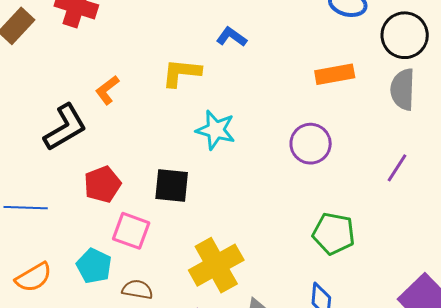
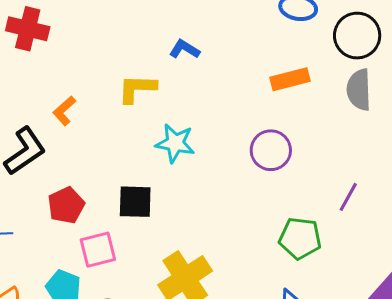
purple line: (397, 168) -> (348, 197), moved
pink square: (131, 231) -> (98, 250), turned -30

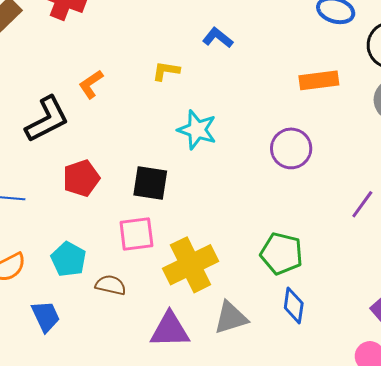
yellow L-shape: (137, 89) -> (166, 71), size x0.7
green pentagon: (300, 238) -> (281, 254), moved
pink square: (98, 250) -> (136, 234), moved

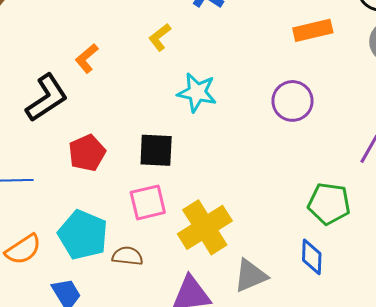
yellow L-shape: (166, 71) -> (160, 37), turned -40
green pentagon: (281, 254) -> (329, 204), moved
cyan pentagon: (69, 259) -> (83, 235), size x1.4

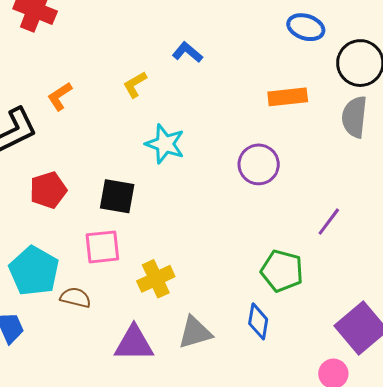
yellow cross: (205, 227) -> (156, 279), size x0.7

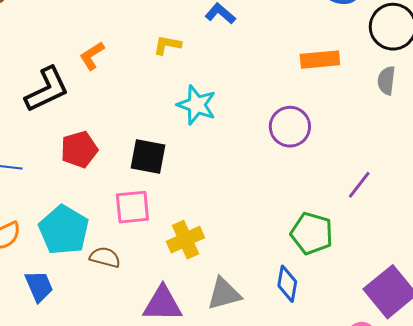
yellow L-shape: (135, 84) -> (167, 45), turned 40
gray semicircle: (354, 117) -> (386, 81), size x0.7

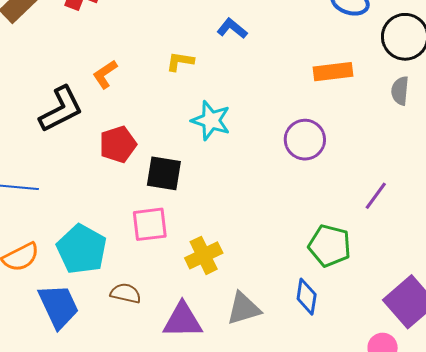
red pentagon: (79, 149) -> (118, 144), moved
brown semicircle: (105, 257) -> (126, 293), moved
blue trapezoid: (39, 286) -> (59, 306), size x1.4

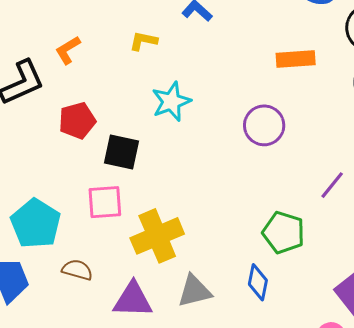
cyan star: (211, 120) -> (171, 102), turned 30
yellow cross: (204, 255) -> (157, 236), size x1.4

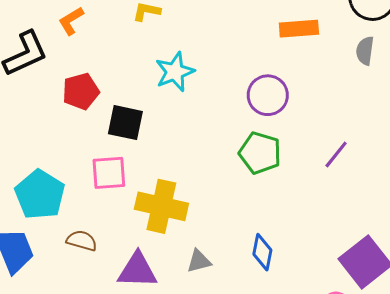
green pentagon: (284, 233) -> (260, 153), moved
yellow cross: (157, 236) -> (161, 206), turned 36
gray triangle: (194, 291) -> (199, 261), size x0.7

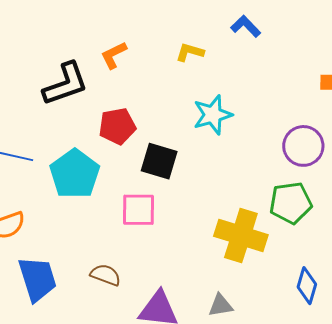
green pentagon: (260, 153) -> (291, 203), turned -30
cyan pentagon: (40, 195) -> (75, 174), moved
yellow cross: (161, 206) -> (241, 236), moved
blue diamond: (262, 252) -> (307, 286), moved

